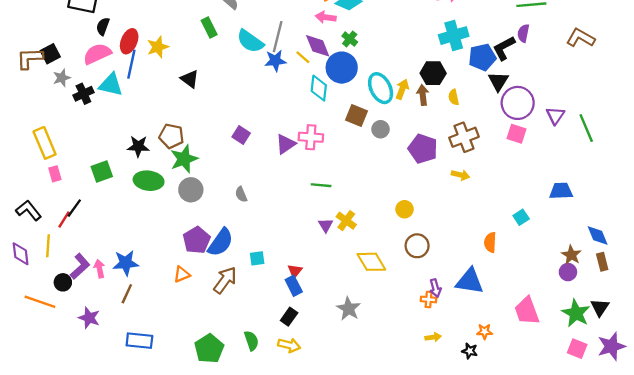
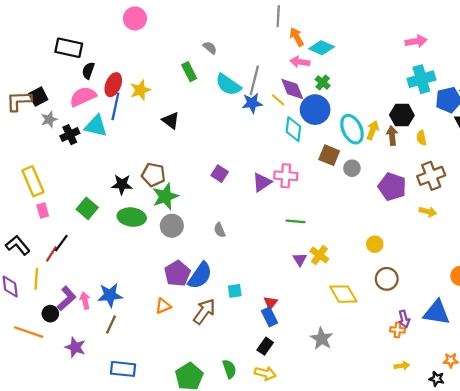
green square: (102, 172) -> (87, 208), turned -30

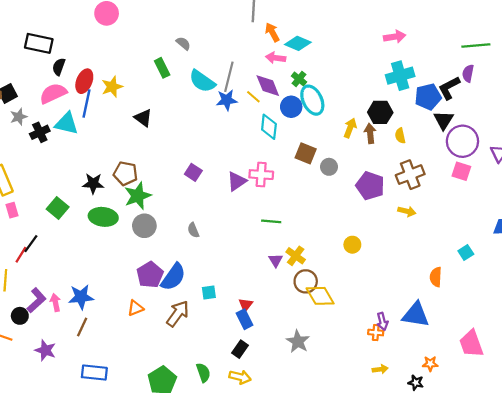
blue circle: (315, 110) -> (291, 107), size x0.7
cyan ellipse: (352, 129) -> (312, 100), moved
brown circle: (387, 279) -> (306, 281), moved

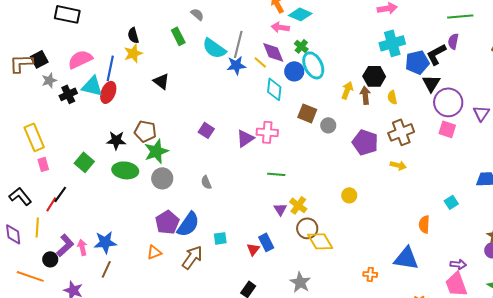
black semicircle: (59, 67) -> (133, 35), moved, turned -35
red ellipse: (84, 81) -> (108, 92), moved
blue rectangle: (244, 319) -> (266, 242), moved
purple arrow: (382, 321) -> (458, 264), moved, turned -70

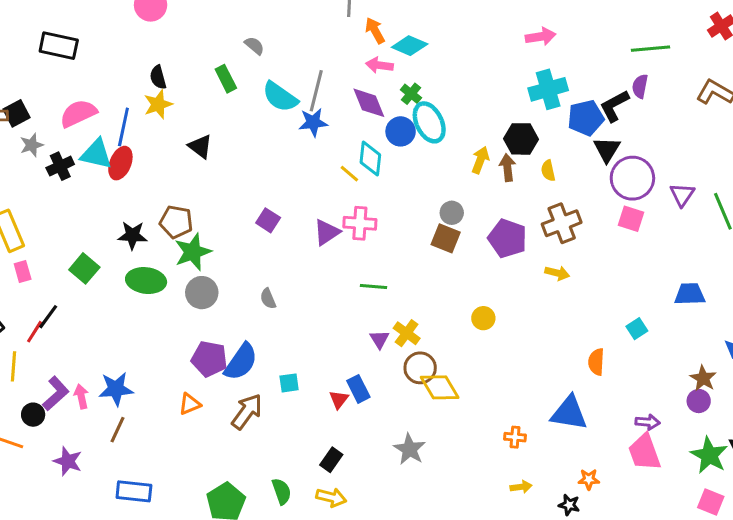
yellow line: (260, 62) -> (349, 174), moved
brown square: (307, 113) -> (446, 238), moved
purple pentagon: (167, 222) -> (209, 359), turned -30

